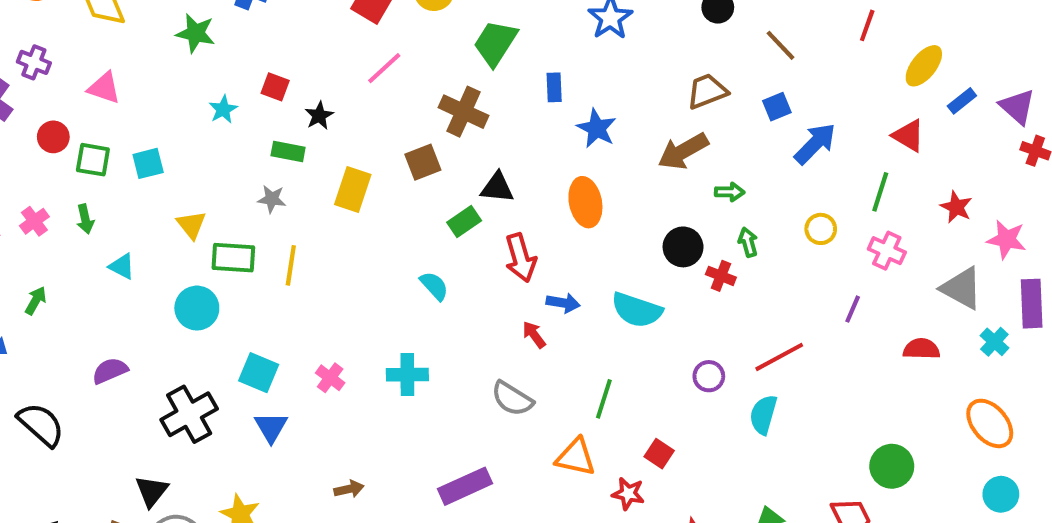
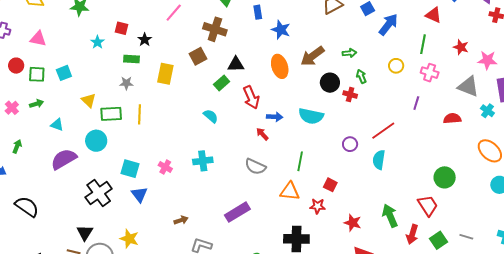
brown arrow: (683, 151) -> (312, 56), moved
green arrow: (85, 219) -> (37, 104), turned -88
purple semicircle: (110, 371) -> (64, 159), moved, size x1.5

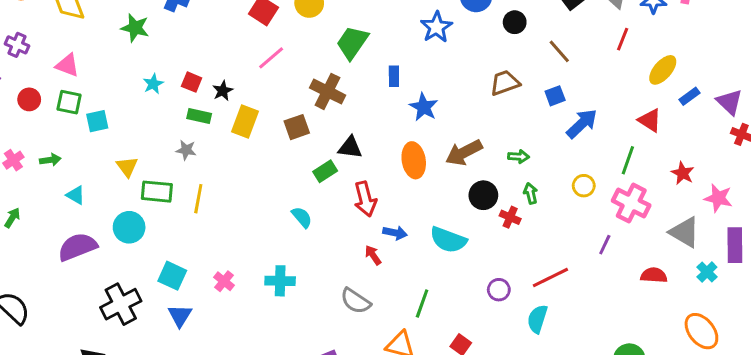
red square: (122, 28) -> (192, 82), moved
pink cross: (430, 73) -> (631, 203), size x1.4
green square: (37, 74) -> (69, 102), moved
yellow rectangle: (165, 74) -> (245, 122), moved

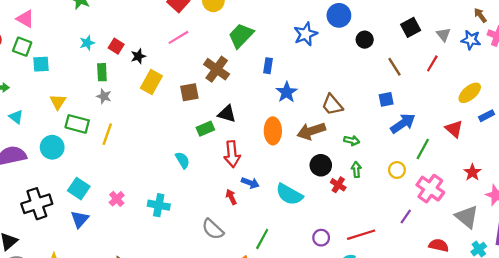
red line: (623, 39) -> (432, 63), moved
brown trapezoid: (505, 83) -> (332, 105), moved, turned -120
green rectangle: (199, 116) -> (102, 72), moved, turned 66
green line: (628, 160) -> (423, 149), moved

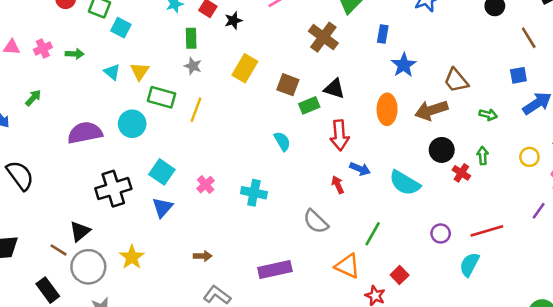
cyan square: (41, 64) -> (121, 28), turned 30
yellow rectangle: (151, 82) -> (245, 68), moved
brown square: (189, 92) -> (288, 85), moved, turned 30
cyan triangle: (16, 117) -> (112, 72), moved
green arrow: (352, 141) -> (488, 115), moved

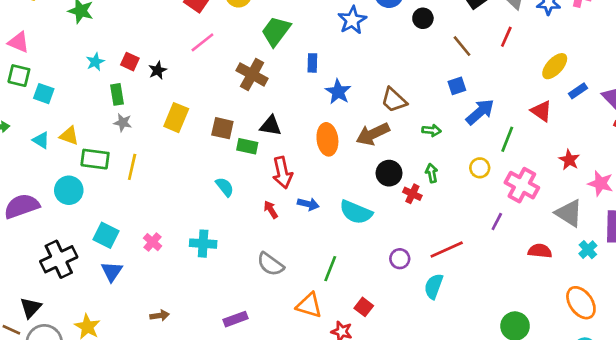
yellow triangle: (140, 71) -> (69, 136), turned -36
green rectangle: (309, 105) -> (247, 146), turned 42
red arrow: (338, 185) -> (271, 210), moved
purple rectangle: (275, 270) -> (235, 319), size x0.7

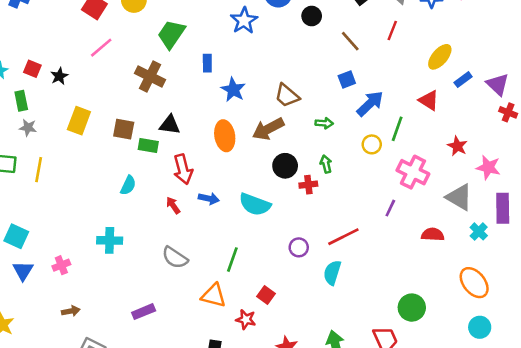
yellow circle: (480, 168) -> (372, 144), moved
cyan semicircle: (225, 187) -> (128, 185), turned 66
red cross: (412, 194) -> (308, 185), turned -30
pink cross: (153, 242) -> (61, 265), moved, turned 30

